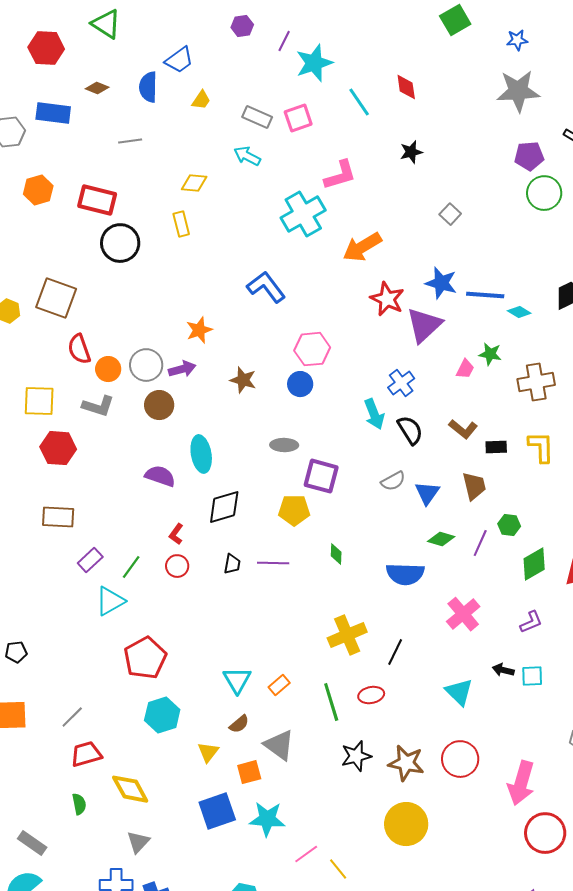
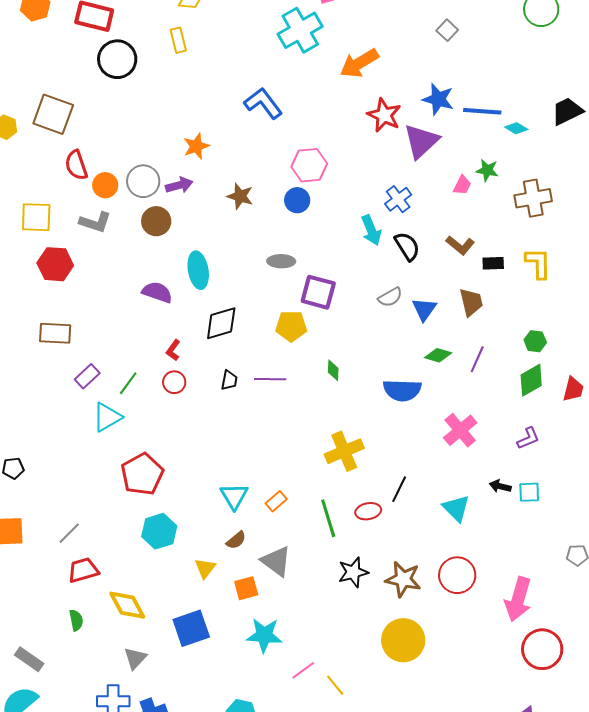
green hexagon: (509, 525) -> (535, 341), moved
black line: (395, 652) -> (399, 489), moved
blue square: (217, 811) -> (191, 628), moved

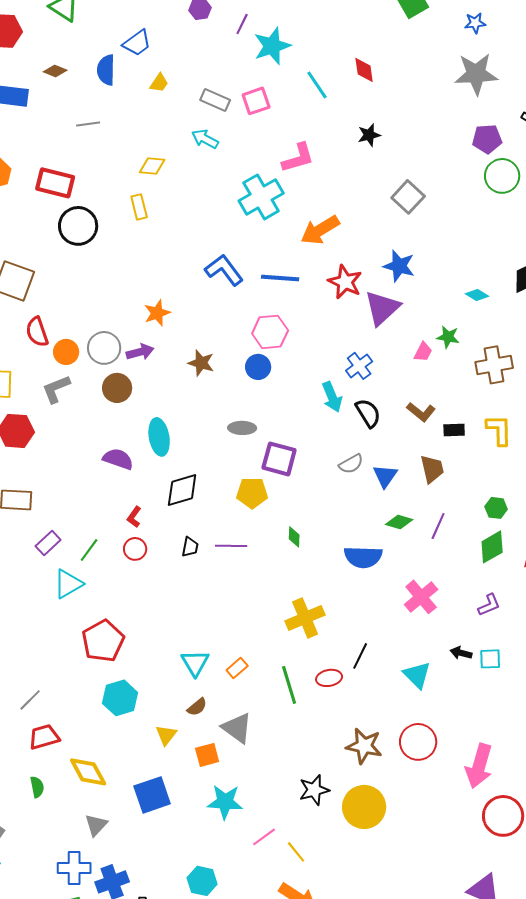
gray square: (447, 30) -> (408, 197), size x1.5
blue line: (482, 111) -> (280, 278), moved
gray L-shape: (95, 222) -> (56, 389), turned 140
black star: (353, 572) -> (314, 790), moved

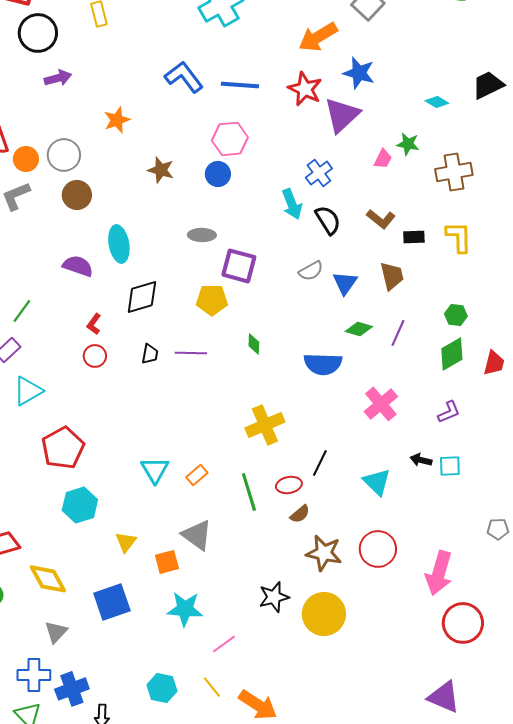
orange arrow: (320, 230) -> (318, 37), moved
purple arrow: (140, 352) -> (58, 78), moved
green line: (89, 550) -> (22, 311), moved
brown semicircle: (197, 707) -> (300, 514), moved
yellow line: (296, 852) -> (212, 687), moved

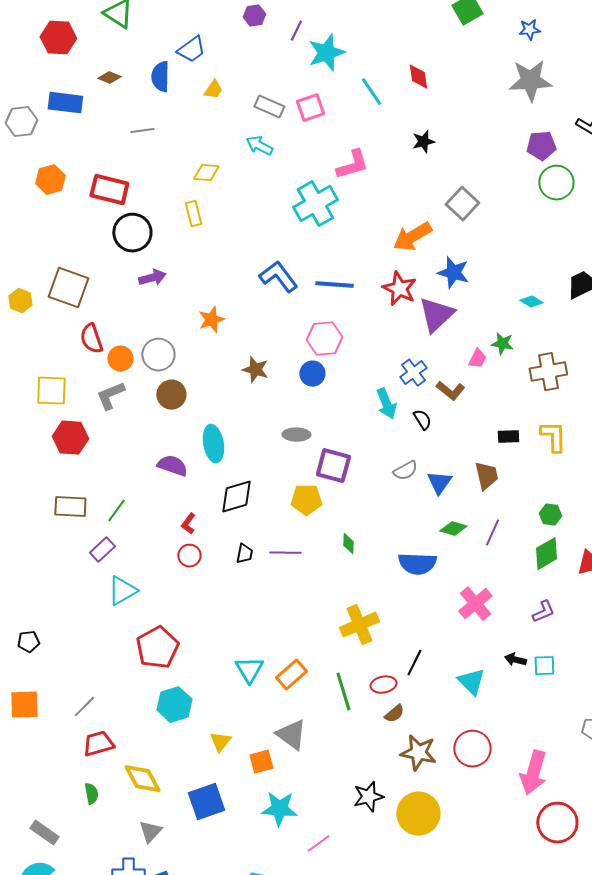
brown L-shape: (381, 219) -> (450, 391), moved
black semicircle: (328, 220) -> (422, 420), size x0.7
orange rectangle: (197, 475) -> (291, 675), size x1.4

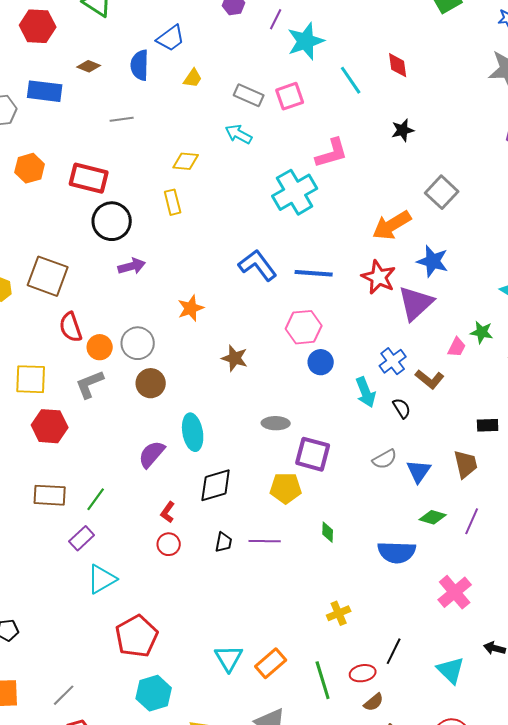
blue circle: (312, 374) -> (321, 362), moved
purple semicircle: (172, 466) -> (152, 454), turned -68
yellow cross: (359, 625) -> (339, 613), size x0.6

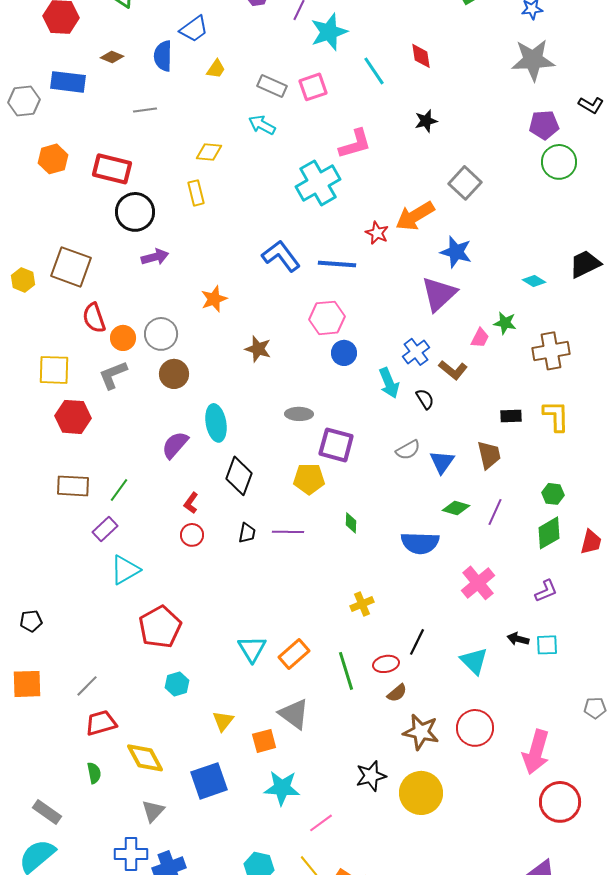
red star: (379, 277) -> (377, 233), moved, size x0.7
black diamond: (216, 485) -> (239, 476), turned -54
cyan hexagon: (154, 693) -> (177, 684), size x0.7

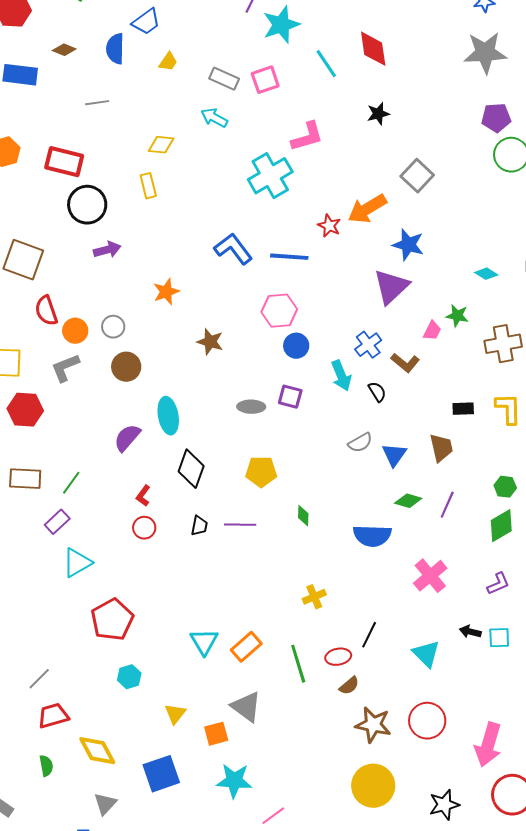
red diamond: (421, 56) -> (373, 49), size x1.4
gray circle: (161, 334) -> (113, 327), size x0.7
purple square: (336, 445) -> (290, 397), moved, size x0.7
black star: (371, 776) -> (444, 805), moved

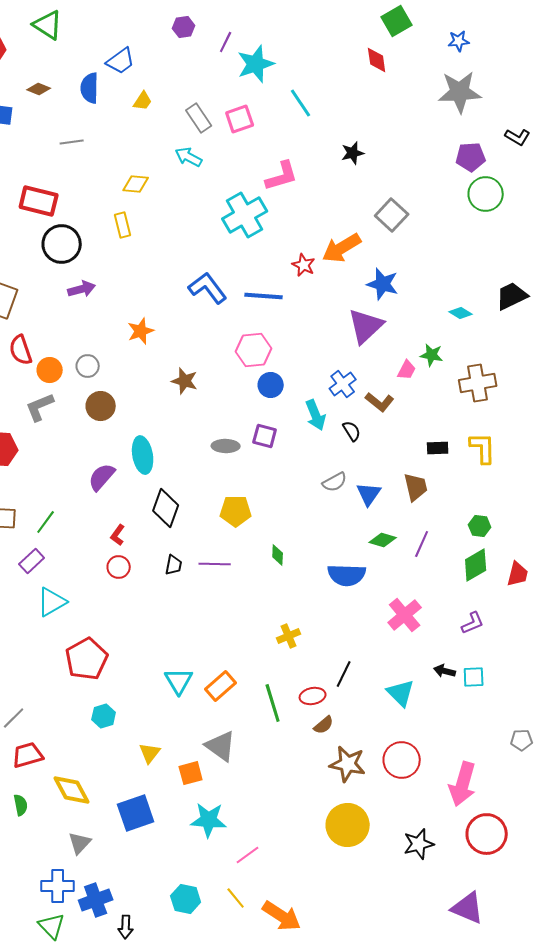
red diamond: (373, 49) -> (377, 60), moved, size x0.7
gray rectangle: (224, 79) -> (199, 118), turned 32

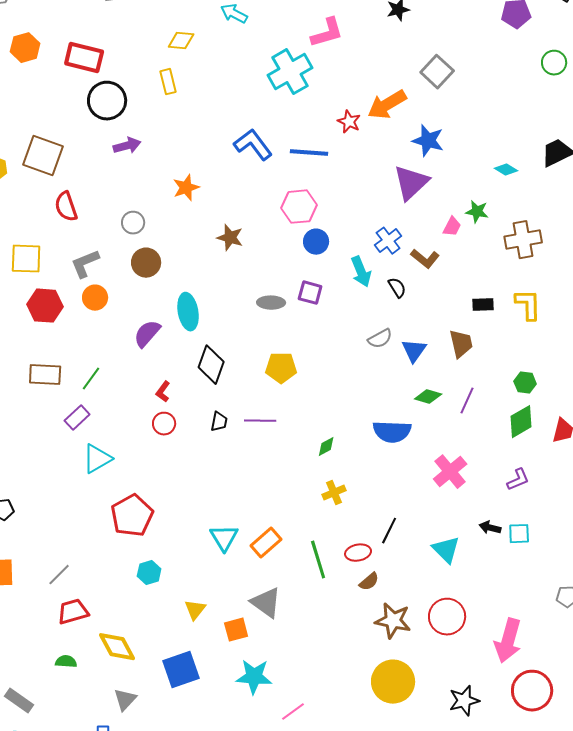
green circle: (486, 194) -> (554, 63), moved, size x0.7
orange circle: (50, 370) -> (95, 298), moved
green diamond: (278, 555) -> (326, 447), moved, turned 60
green semicircle: (21, 805) -> (66, 662), turned -75

